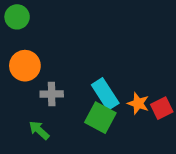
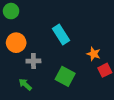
cyan rectangle: (105, 94) -> (61, 35), moved
orange star: (138, 103) -> (94, 54), moved

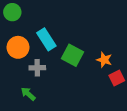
cyan rectangle: (61, 35) -> (46, 39), moved
green square: (65, 76) -> (72, 55), moved

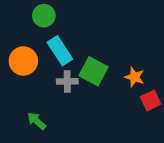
green circle: (12, 12) -> (44, 16), moved
gray cross: (37, 68) -> (67, 81), moved

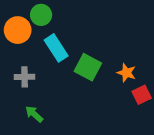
orange circle: (23, 61) -> (18, 30), moved
gray cross: (67, 81) -> (25, 77), moved

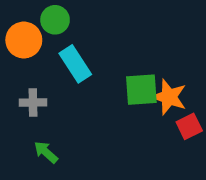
green square: (88, 67) -> (141, 90), moved, turned -32
orange star: (126, 73) -> (169, 97), size x1.4

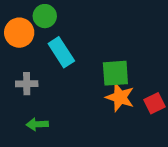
orange star: (169, 97) -> (120, 97), moved
green arrow: (46, 152) -> (37, 124), turned -45

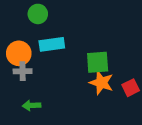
orange circle: (19, 33) -> (19, 53), moved
cyan rectangle: (61, 52) -> (52, 44), turned -65

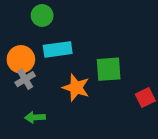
gray cross: (23, 71) -> (25, 79), turned -30
orange star: (101, 83) -> (76, 88), moved

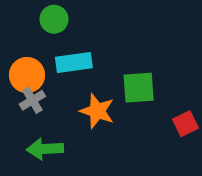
green arrow: (35, 117) -> (45, 149), size x1.4

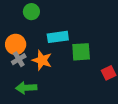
cyan rectangle: (74, 62) -> (58, 37), moved
orange star: (97, 111) -> (42, 60), moved

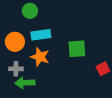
cyan rectangle: (58, 37) -> (41, 35), moved
gray cross: (19, 59) -> (16, 69), moved, turned 32

